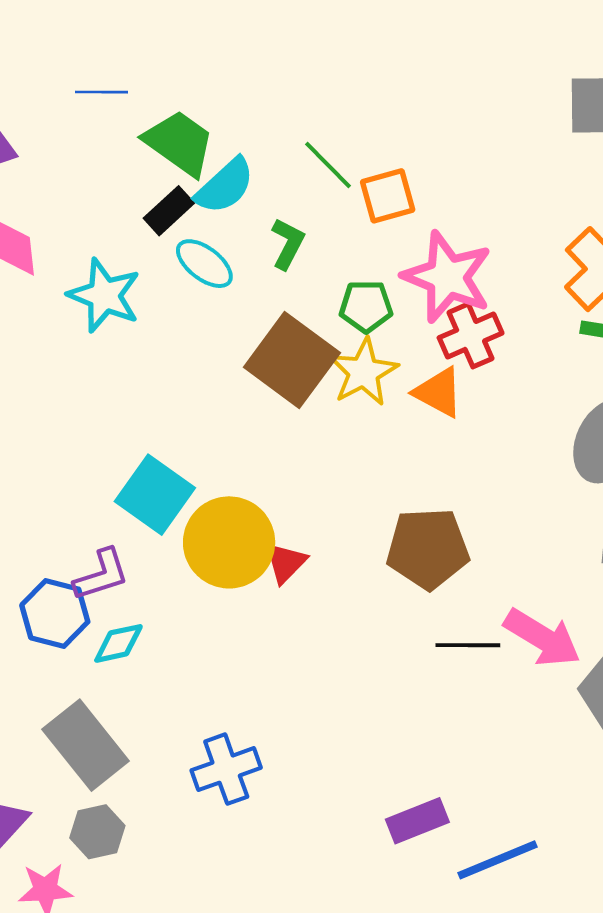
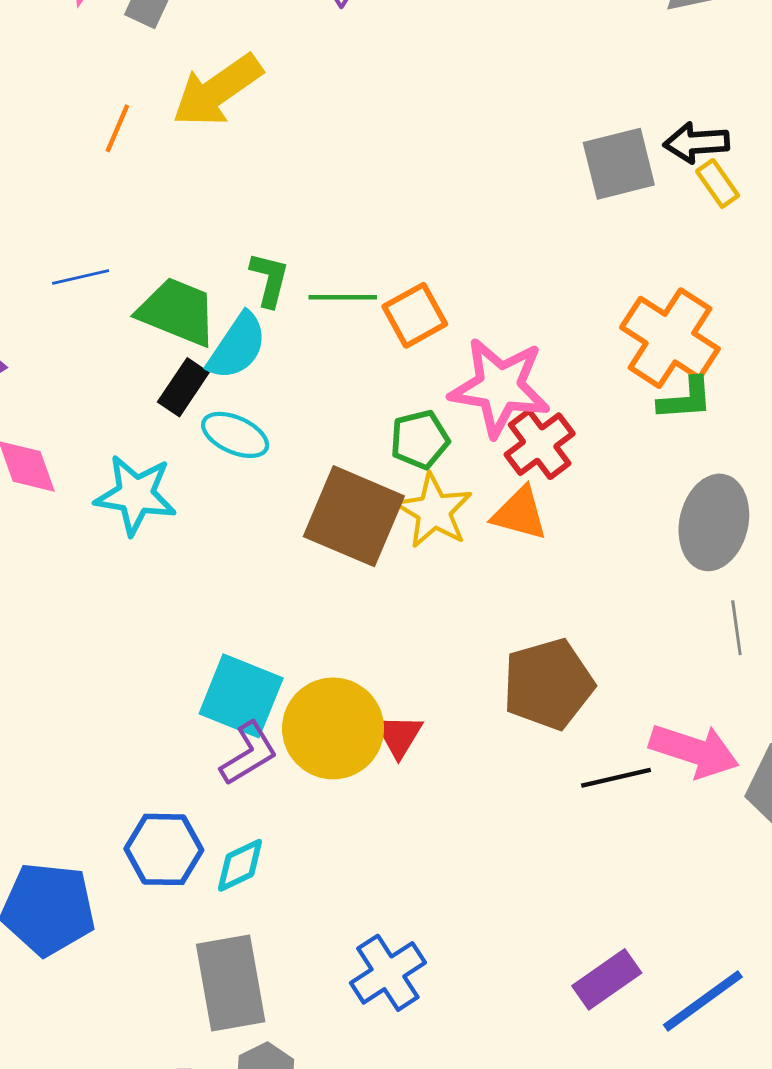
green line: (328, 165) -> (343, 297), turned -32
green L-shape: (288, 244) -> (269, 279), moved
purple L-shape: (101, 575) -> (249, 754), moved
gray rectangle: (86, 745) -> (231, 983), turned 42

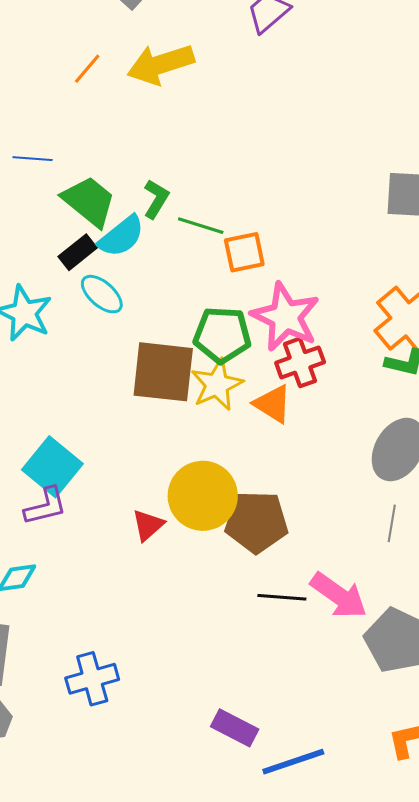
green pentagon: (420, 440) -> (222, 335), size x1.4
brown square: (354, 516) -> (163, 372), turned -34
yellow circle: (333, 728) -> (203, 496), moved
purple rectangle: (607, 979) -> (235, 728), turned 45

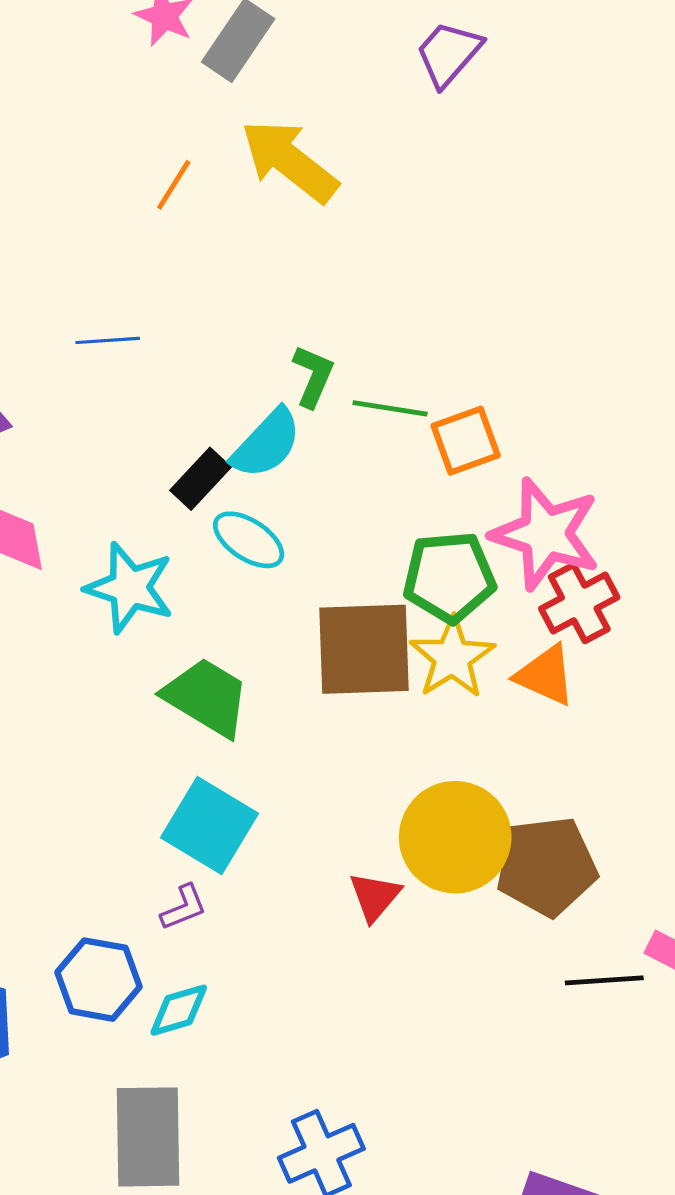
yellow arrow: (161, 64) -> (289, 161), turned 64
green trapezoid: (89, 201) -> (207, 697), moved
purple L-shape: (46, 506) -> (184, 907), moved, size x0.7

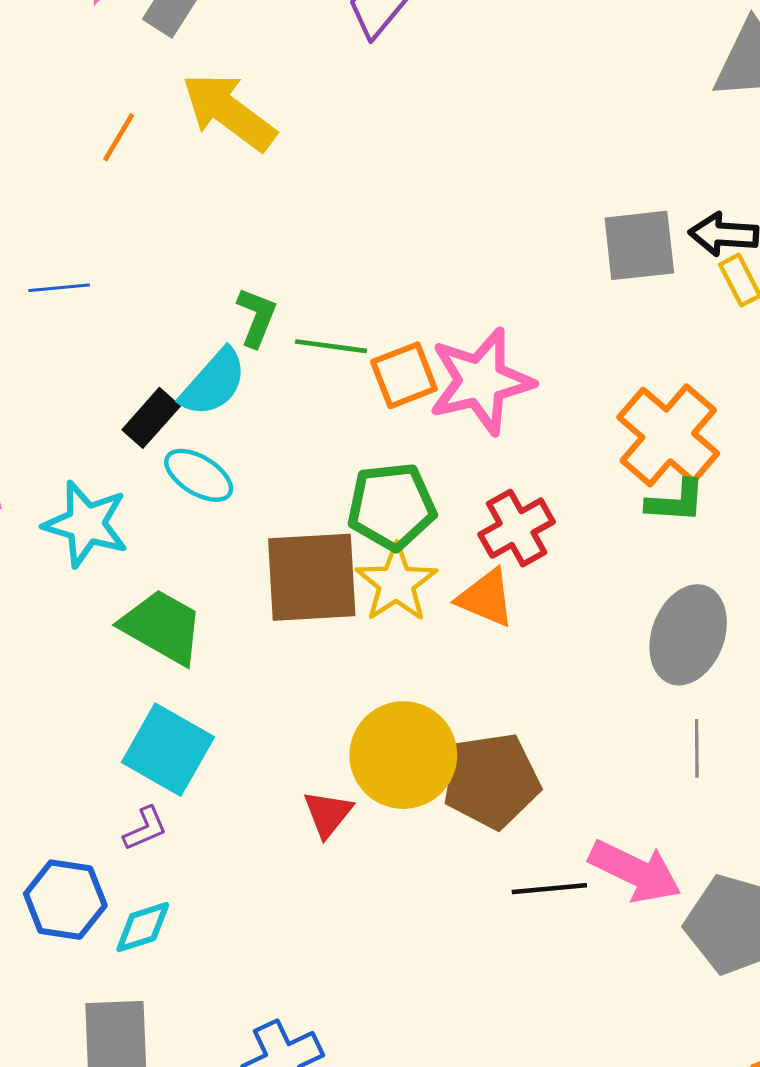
pink star: (546, 534) -> (481, 381), moved, turned -30

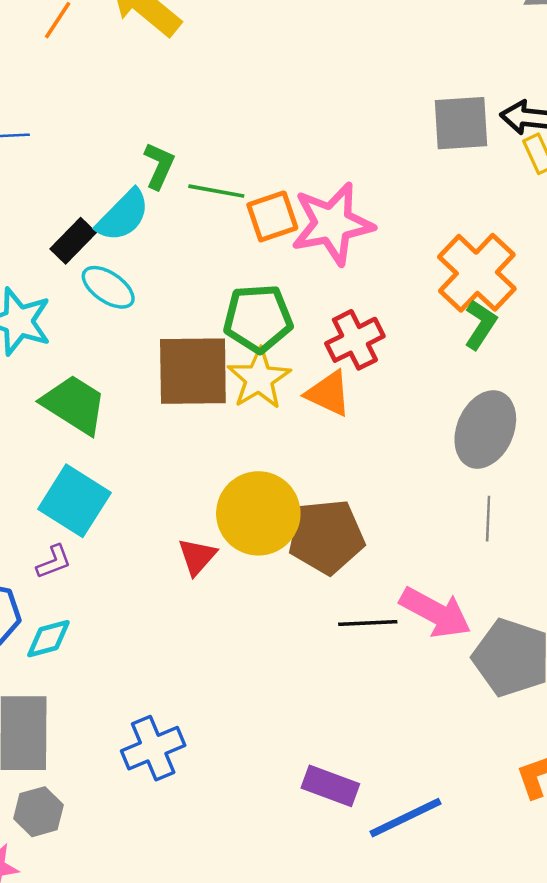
green L-shape: (676, 501) -> (480, 325), turned -63

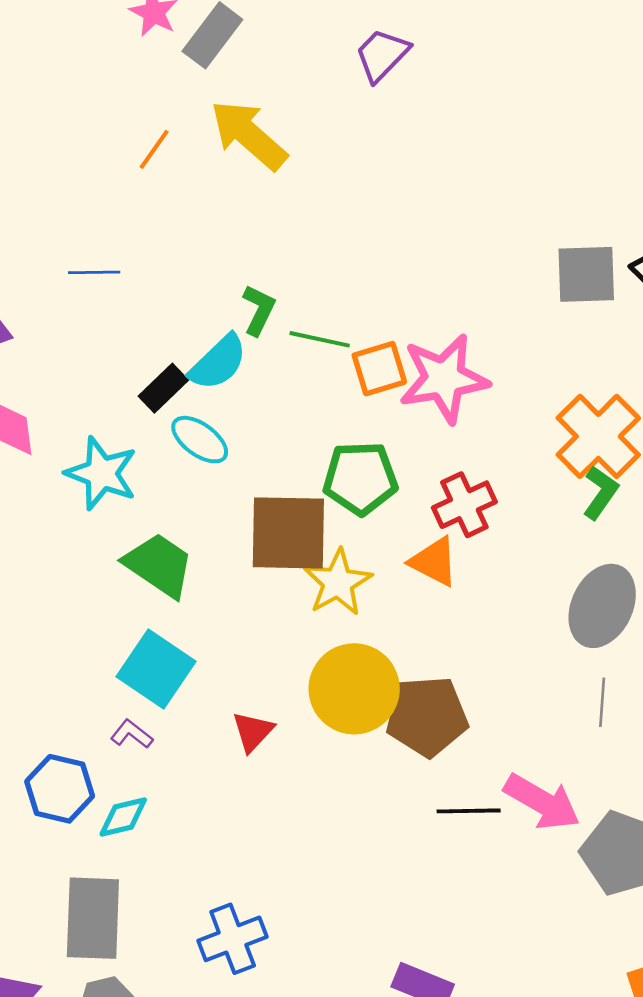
yellow star: (259, 379) -> (338, 582), moved
red triangle: (197, 557) -> (253, 732), moved
purple L-shape: (54, 562) -> (132, 734), turned -123

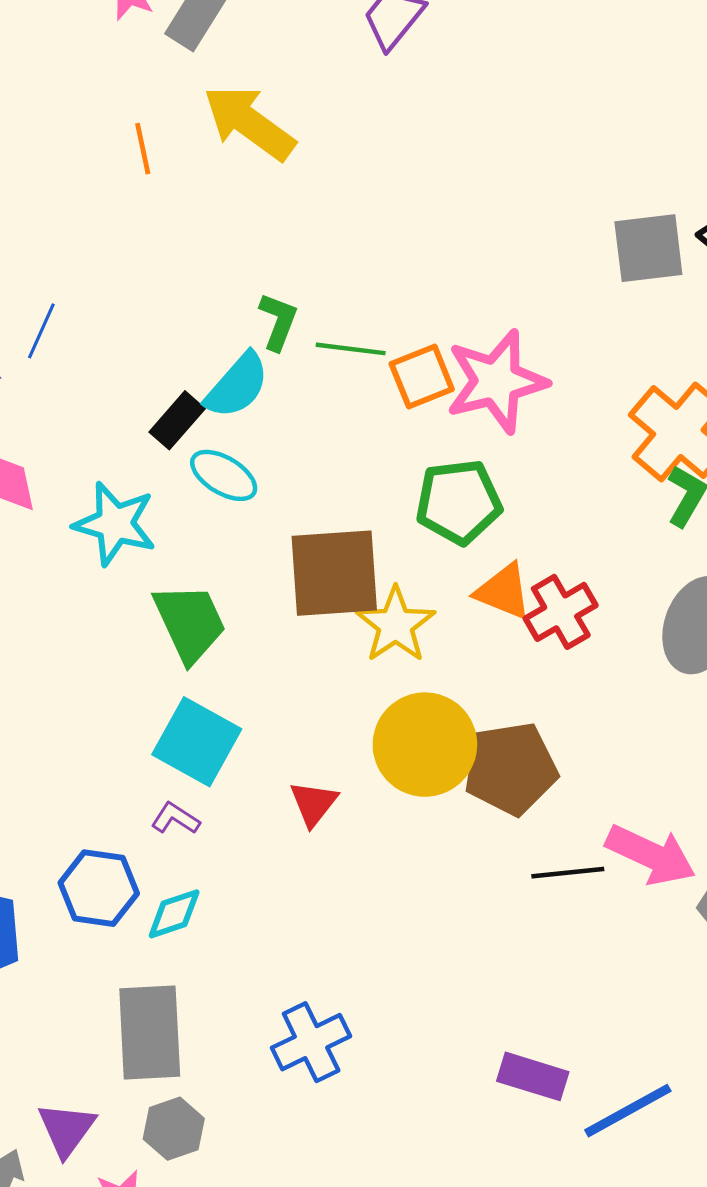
orange line: (154, 149) -> (143, 149), turned -42
blue line: (94, 272) -> (41, 331), moved, turned -60
green pentagon: (360, 478) -> (459, 502), moved
red cross: (464, 505) -> (561, 612), moved
green trapezoid: (159, 565) -> (190, 623), turned 36

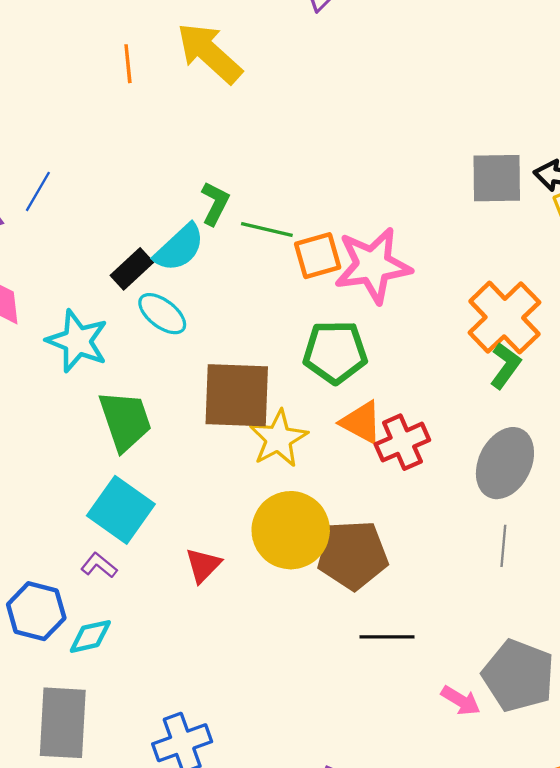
pink arrow: (651, 855) -> (461, 701), moved, size x0.6

